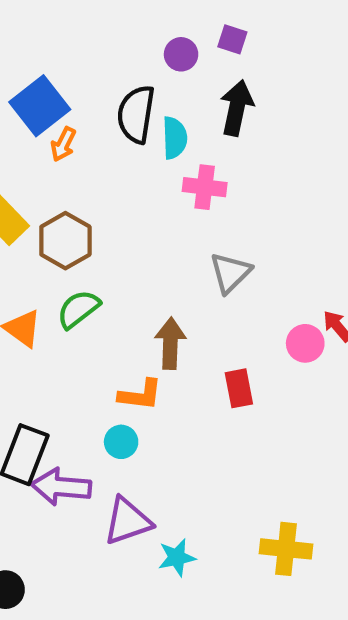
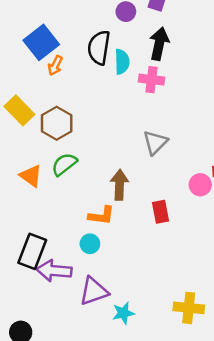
pink cross: (205, 187) -> (152, 80), moved

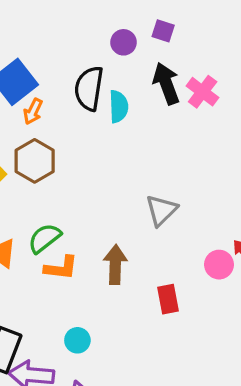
black arrow: (159, 44) -> (166, 83), turned -32
pink cross: (152, 80) -> (203, 92), moved, turned 30
brown hexagon: (57, 123) -> (35, 161), moved
orange L-shape: (101, 216) -> (61, 268), moved

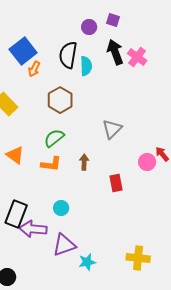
brown hexagon: (35, 161) -> (60, 100), moved
green semicircle: (44, 238) -> (54, 138), moved
brown arrow: (115, 265) -> (84, 162), size x0.7

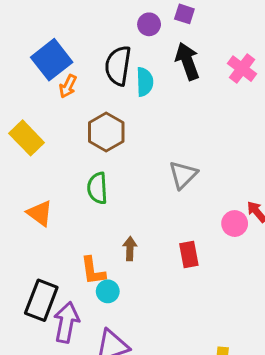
pink cross: (137, 57) -> (242, 69), moved
green semicircle: (54, 138) -> (97, 188), turned -55
brown arrow: (84, 162) -> (130, 249), moved
orange L-shape: (51, 164) -> (93, 271), moved, turned 75
purple arrow: (33, 229) -> (66, 322), turned 96

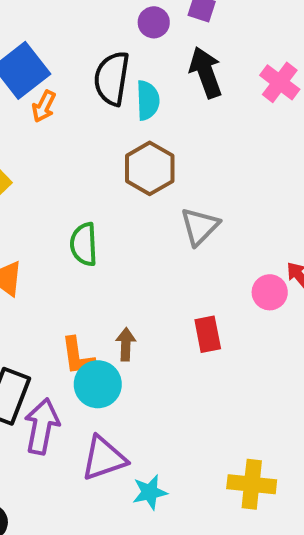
brown hexagon: (106, 132) -> (150, 168), moved
brown arrow: (130, 249) -> (126, 344), moved
cyan circle: (108, 291) -> (98, 384), size x1.5

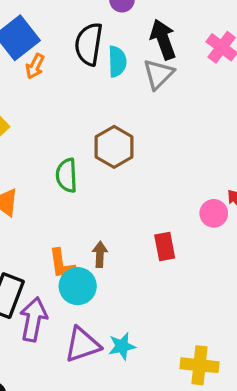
brown hexagon: (150, 168) -> (114, 147), moved
gray triangle: (200, 226) -> (158, 74), moved
cyan star: (150, 492) -> (122, 346), moved

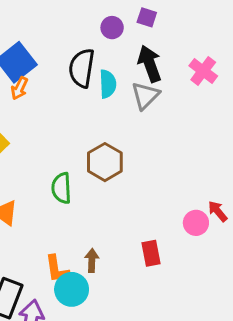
orange arrow: (35, 66) -> (19, 88), moved

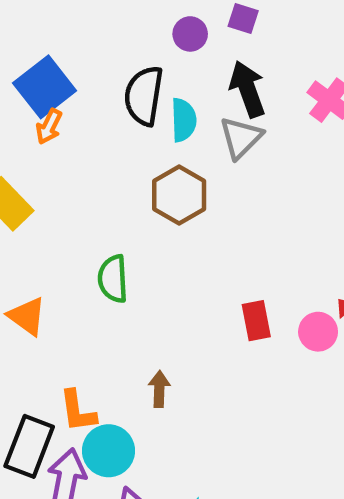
brown hexagon: (105, 162) -> (179, 195), moved
red rectangle: (151, 253) -> (256, 321), moved
orange L-shape: (57, 269) -> (78, 411), moved
cyan circle: (72, 289) -> (109, 451), moved

